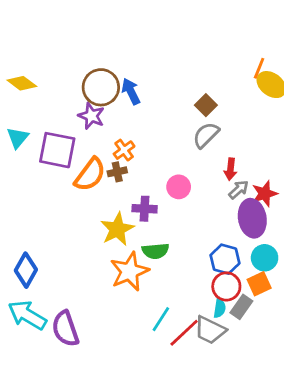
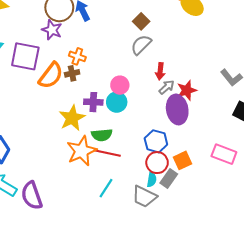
orange cross: (124, 150) -> (77, 56), turned -35
cyan circle: (265, 258) -> (117, 102), moved
red line: (184, 333) -> (107, 153), moved, turned 55

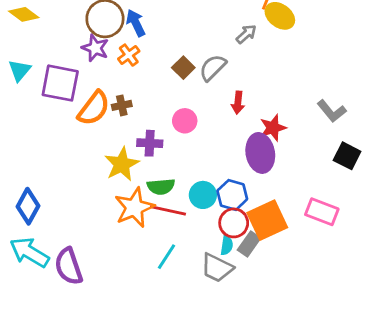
brown square: (141, 21) -> (183, 68), moved
orange cross: (77, 56) -> (129, 55), moved, turned 35
gray arrow: (167, 87) -> (246, 34), moved
cyan circle: (117, 102) -> (203, 195), moved
orange square: (183, 160) -> (267, 220), size x1.6

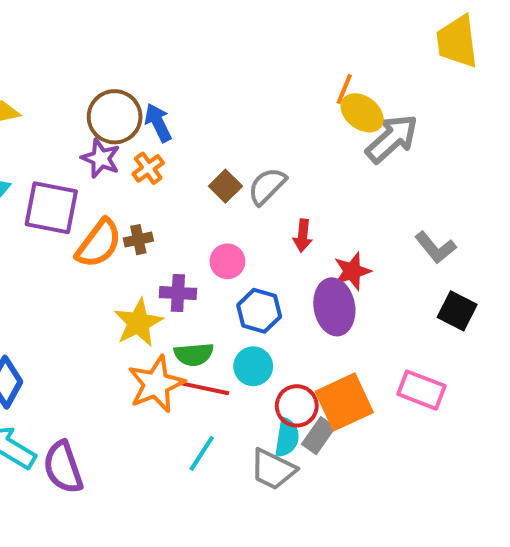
gray arrow: (246, 34) -> (392, 139), moved, size x1.8
blue hexagon: (232, 195) -> (259, 311), moved
cyan semicircle: (227, 245) -> (287, 438), size x1.4

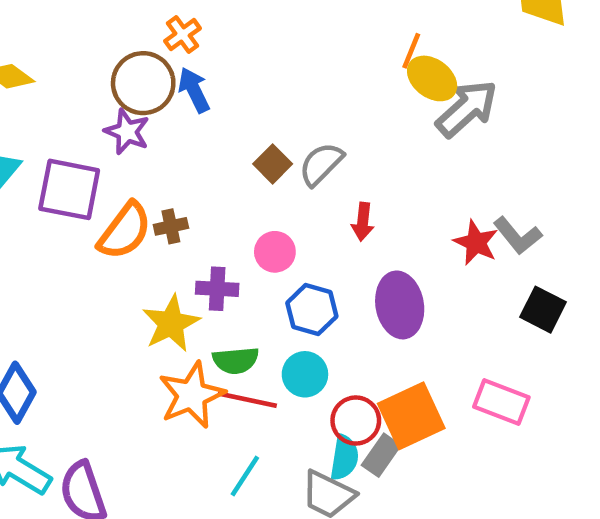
orange cross: (148, 168) -> (182, 35), moved
red star: (352, 271) -> (476, 243), moved, turned -30

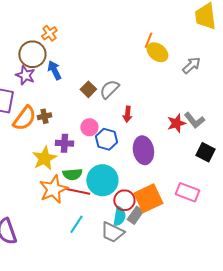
blue arrow: (194, 90) -> (54, 70), moved
gray arrow: (467, 109) -> (191, 65), moved, size x0.7
red star: (476, 243) -> (176, 123), turned 30
blue hexagon: (312, 310) -> (106, 139), moved
cyan circle: (305, 374) -> (102, 180), size x1.6

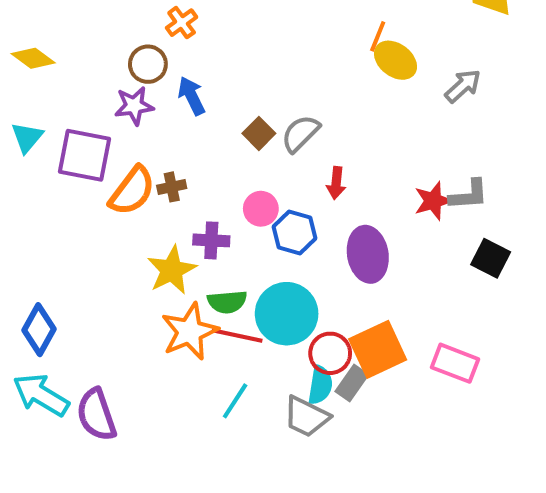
brown circle: (32, 54) -> (148, 64), size x0.7
purple star: (25, 75) -> (134, 106), turned -30
gray L-shape: (194, 120) -> (469, 195), turned -55
pink rectangle: (187, 192) -> (455, 363), moved

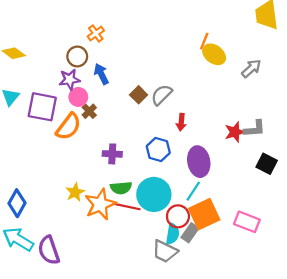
brown cross: (172, 187) -> (89, 111), moved, turned -32
pink circle: (261, 209) -> (78, 97), moved
yellow star: (172, 270) -> (75, 192), moved, size x0.7
cyan line: (235, 401) -> (193, 191), moved

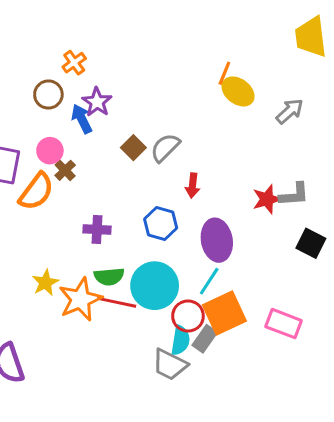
purple star: (70, 79) -> (97, 102), moved, turned -30

